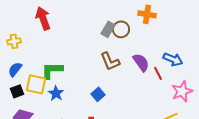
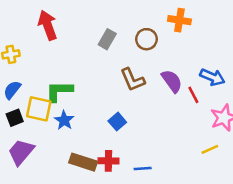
gray rectangle: (108, 29) -> (107, 39), moved

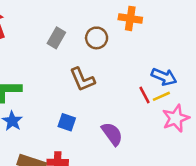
purple semicircle: (172, 81) -> (112, 134), moved
blue square: (117, 122) -> (67, 122), turned -30
yellow line: (210, 149) -> (161, 96), moved

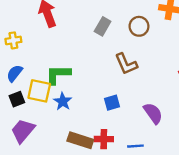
blue square: (67, 122) -> (112, 103), turned -35

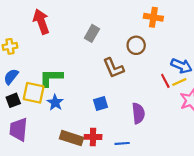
brown circle: (139, 26) -> (136, 45), moved
purple semicircle: (153, 113) -> (138, 113), turned 30
purple trapezoid: (23, 131) -> (19, 129), turned -35

